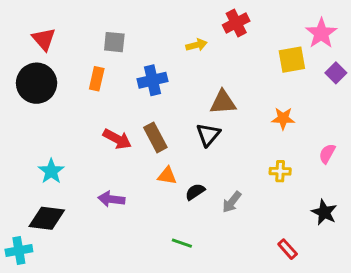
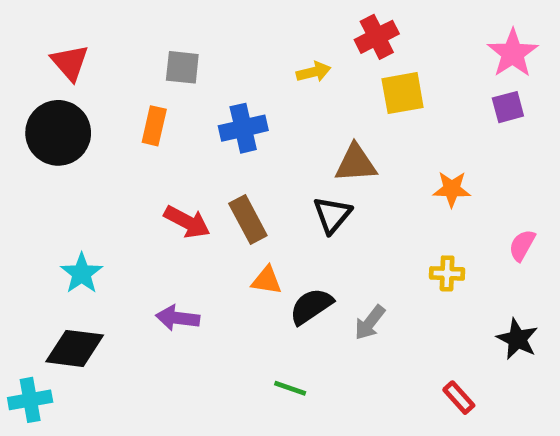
yellow square: (292, 60) -> (403, 93), moved
purple square: (336, 73) -> (508, 107), moved, turned 30
black semicircle: (195, 192) -> (311, 306), size x1.4

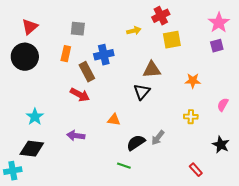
red triangle: (70, 63) -> (30, 27), turned 30
brown rectangle: (248, 220) -> (87, 72), moved
black semicircle: (311, 306) -> (136, 143), moved

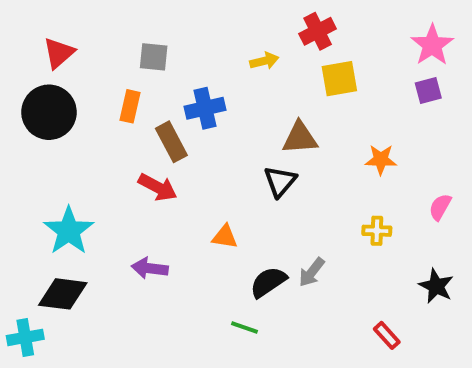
cyan star: (35, 117) -> (69, 231), size x1.4

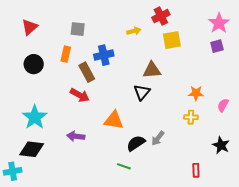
black circle: (49, 112) -> (34, 64), moved, size x0.7
orange star: (381, 160) -> (196, 93), moved
orange triangle: (225, 237) -> (114, 120), size x1.5
red rectangle: (387, 335) -> (196, 170), turned 40

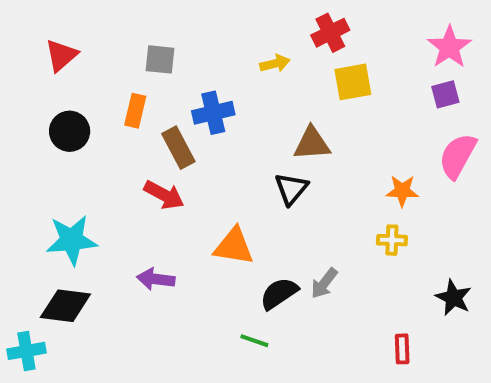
pink semicircle: (223, 105) -> (458, 156), moved, size x1.6
cyan star: (35, 117) -> (72, 240), turned 30

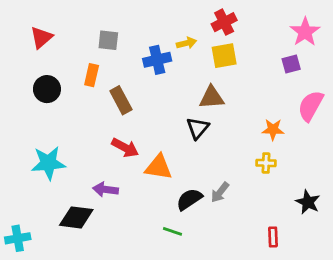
yellow square: (353, 82) -> (224, 56), moved
purple square: (445, 94) -> (291, 64), moved
blue cross: (213, 113) -> (157, 60), moved
red arrow: (164, 195) -> (125, 148), moved
black diamond: (65, 306) -> (76, 217), moved

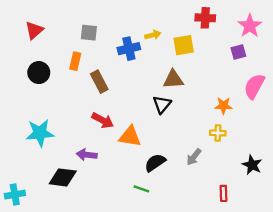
red cross: (224, 22) -> (205, 18), moved, turned 30
gray arrow: (220, 192) -> (194, 157), moved

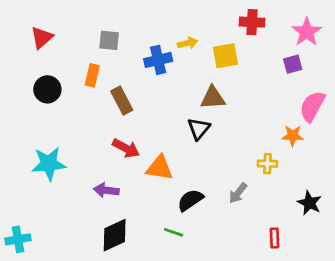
orange star: (224, 106) -> (293, 136), moved
black diamond: (63, 177) -> (115, 235), moved, turned -32

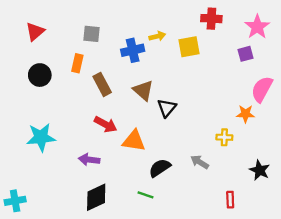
brown triangle: (213, 98) -> (143, 90), moved, turned 45
gray arrow: (238, 193) -> (200, 162), turned 84

